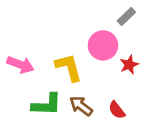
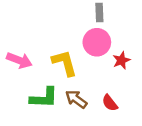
gray rectangle: (126, 17) -> (99, 13), moved, turned -48

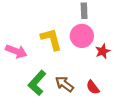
yellow L-shape: (65, 63) -> (51, 39), moved
green L-shape: (44, 98) -> (37, 83), turned 130

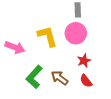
red star: (103, 51) -> (84, 61), moved

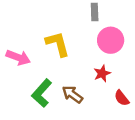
pink circle: (76, 33) -> (111, 40), moved
red semicircle: (86, 81) -> (122, 98), moved

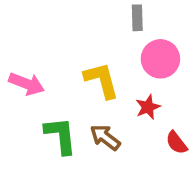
yellow L-shape: (58, 44) -> (102, 80), moved
green L-shape: (42, 93) -> (61, 136), turned 132

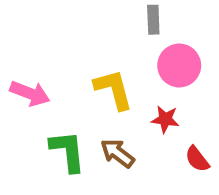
red star: (148, 107) -> (165, 119), turned 30

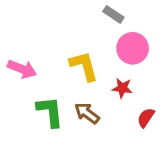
gray rectangle: (153, 20) -> (113, 14), turned -54
red semicircle: (197, 159) -> (146, 118), turned 72

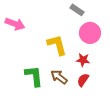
pink arrow: (22, 69) -> (15, 24), moved
red semicircle: (146, 118) -> (83, 80), moved

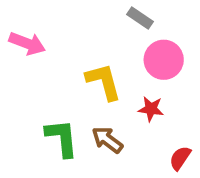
red semicircle: (83, 80) -> (180, 158), moved

